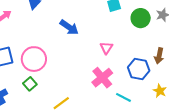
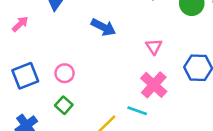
pink circle: (34, 59) -> (65, 73), size x0.6
cyan line: (123, 97) -> (137, 111), moved

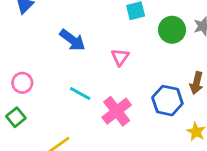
pink triangle: (154, 47) -> (120, 57), moved
cyan line: (137, 111) -> (80, 93), moved

